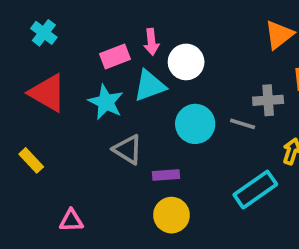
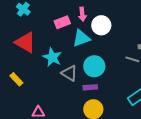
cyan star: (106, 102) -> (52, 57), moved
cyan circle: (195, 124) -> (94, 66), moved

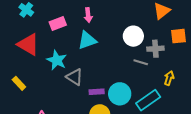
pink rectangle: (62, 22) -> (58, 23), moved
white circle: (101, 25) -> (133, 36), moved
cyan circle: (94, 66) -> (120, 94), moved

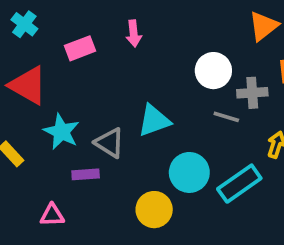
cyan triangle: (87, 40) -> (154, 121), moved
cyan star: (57, 60) -> (61, 132), moved
purple rectangle: (97, 92) -> (86, 174), moved

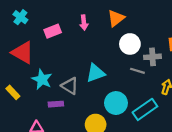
orange triangle: (263, 26) -> (116, 18), moved

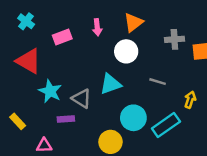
white circle: (130, 44) -> (126, 51), moved
gray cross: (152, 57) -> (174, 39), moved
yellow rectangle: (13, 92) -> (18, 121), moved

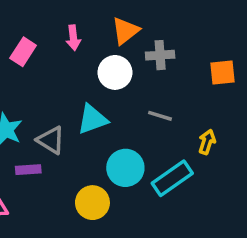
pink rectangle: (62, 37) -> (23, 52), turned -36
gray cross: (174, 39) -> (160, 55), moved

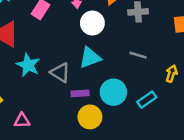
white circle: (115, 72) -> (92, 23), moved
purple rectangle: (28, 170) -> (80, 93), moved
cyan rectangle: (172, 178) -> (147, 100), size x0.7

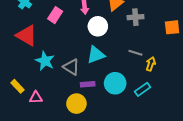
yellow arrow: (171, 74) -> (151, 64), moved
yellow circle: (90, 117) -> (76, 104), moved
pink triangle: (22, 121) -> (36, 97), moved

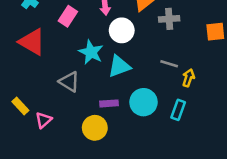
cyan star: (45, 61) -> (91, 52), moved
gray triangle: (71, 67) -> (69, 82), moved
cyan rectangle: (143, 89) -> (178, 110), turned -35
pink triangle: (36, 97) -> (44, 120), turned -40

